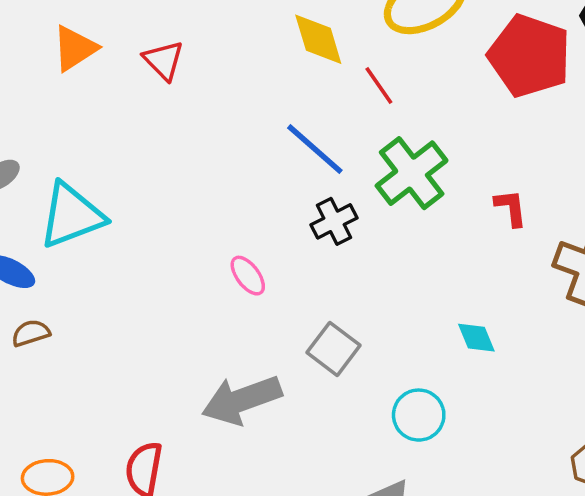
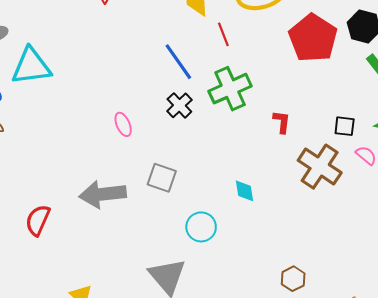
black cross: (334, 221) -> (179, 105), turned -30
gray square: (333, 349) -> (162, 178), turned -32

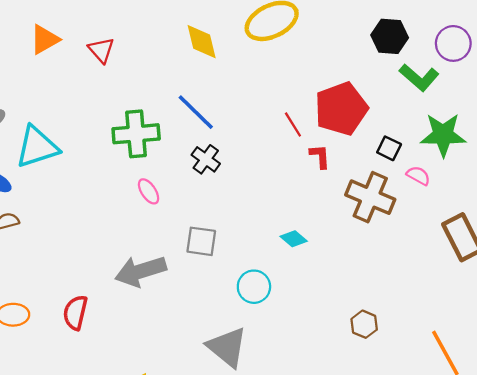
red line: (223, 34) -> (293, 124), moved
red pentagon: (313, 38) -> (341, 109), moved, turned 30
green cross: (230, 89) -> (136, 134), moved, turned 30
black square: (345, 126) -> (389, 148), turned 30
cyan diamond: (244, 191) -> (294, 239), turned -30

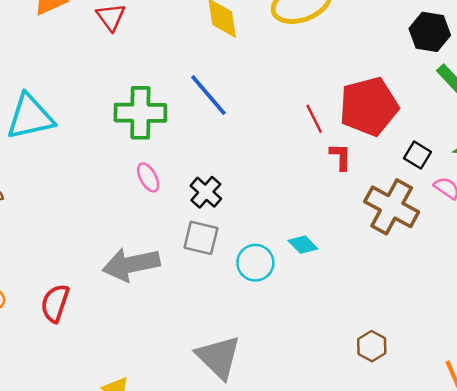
black cross: (206, 159) -> (206, 192), moved
cyan circle: (254, 287) -> (255, 263), moved

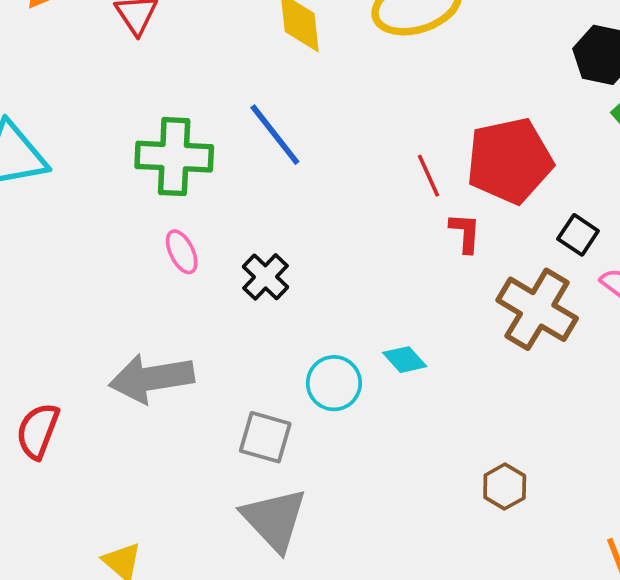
gray square: (201, 238) -> (265, 437), moved
brown hexagon: (372, 346) -> (505, 487), moved

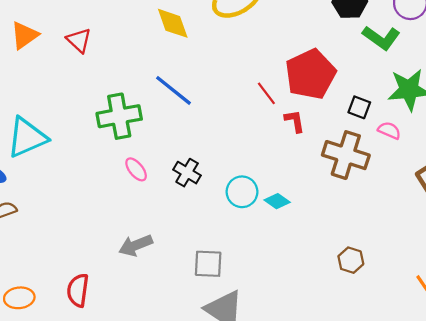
gray arrow: (152, 378) -> (136, 245), size x0.7
cyan circle: (334, 383) -> (242, 192), moved

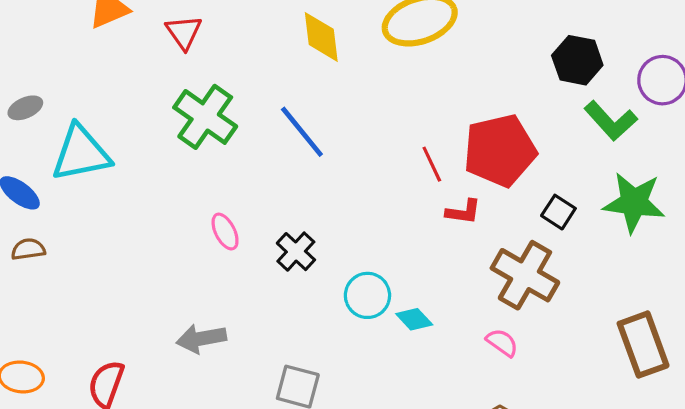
green cross: (119, 116) -> (205, 117), moved, turned 33
red L-shape: (295, 121) -> (463, 212), turned 95
pink semicircle: (389, 130) -> (502, 343), moved

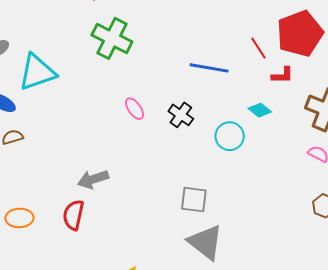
blue line: (302, 132) -> (209, 68), moved, turned -33
cyan diamond: (414, 319) -> (260, 110), moved
gray arrow: (201, 339) -> (93, 179), moved

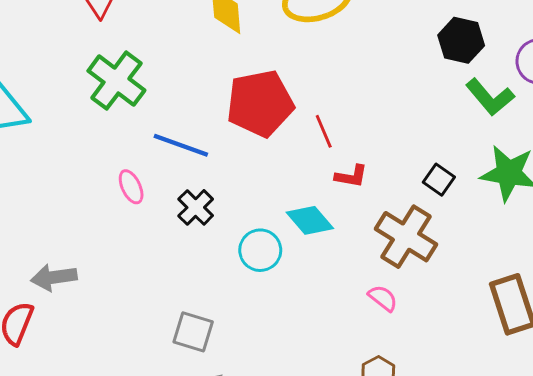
red pentagon: (300, 34) -> (260, 103), moved
blue line: (209, 68) -> (181, 145), moved
cyan diamond: (260, 110) -> (310, 220), size x1.4

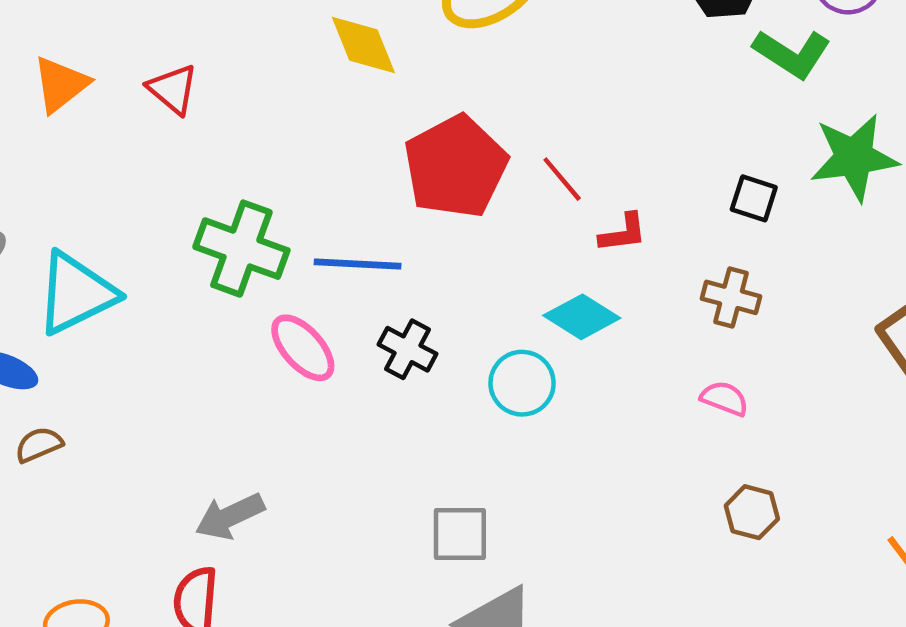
green cross: (116, 81) -> (241, 249), moved
pink ellipse: (131, 187) -> (303, 348), size x1.4
brown cross: (406, 237) -> (731, 297), size x0.6

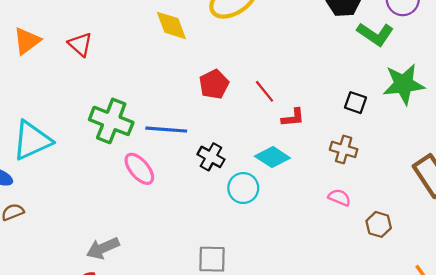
red pentagon: (456, 167) -> (214, 84), size x0.6
black cross: (408, 349) -> (211, 157), moved
brown hexagon: (752, 512) -> (379, 224), moved

